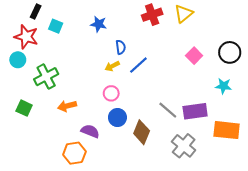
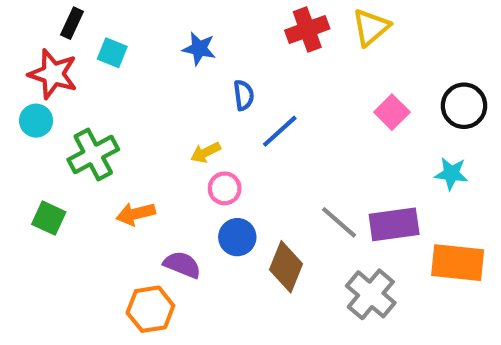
yellow arrow: (112, 66) -> (206, 152), moved

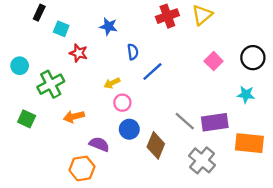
red star: (53, 74) -> (78, 53), moved, size x0.7

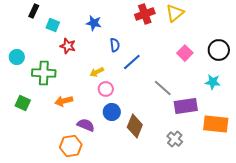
green cross: (51, 84) -> (44, 73), turned 30
gray line: (185, 121) -> (163, 88), moved
gray cross: (202, 160) -> (175, 139), size x0.7

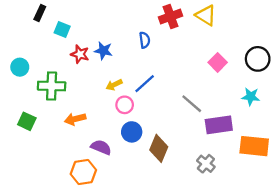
yellow triangle: (175, 13) -> (206, 15), turned -48
blue star: (94, 23) -> (103, 51), moved
blue semicircle: (115, 45) -> (145, 40), moved
blue line: (132, 62) -> (145, 84), moved

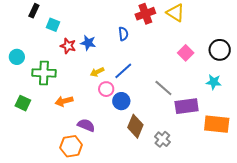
blue circle: (132, 132) -> (121, 101), moved
gray cross: (206, 164) -> (162, 139), moved

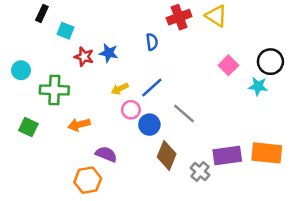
cyan star: (214, 82) -> (258, 86), moved
gray line: (163, 88) -> (184, 113), moved
purple rectangle: (187, 106) -> (227, 155), moved

